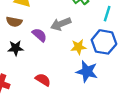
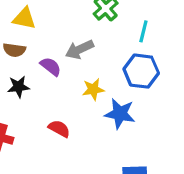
yellow star: (78, 47) -> (93, 89), moved

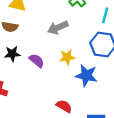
purple semicircle: (51, 66) -> (37, 61), moved
red semicircle: (59, 129) -> (64, 106), moved

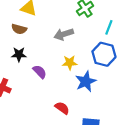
purple semicircle: (37, 61) -> (40, 72), moved
blue star: (86, 75) -> (86, 81), turned 30

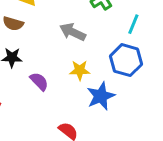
gray arrow: (64, 34) -> (73, 32), turned 42

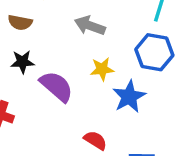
purple semicircle: (39, 81) -> (57, 86), size x1.5

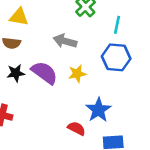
purple semicircle: (57, 86) -> (44, 73), moved
blue star: (129, 97) -> (98, 110), moved

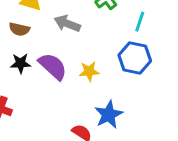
gray arrow: (65, 41) -> (67, 23), moved

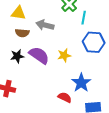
cyan line: (140, 22) -> (84, 18), moved
brown semicircle: (19, 29) -> (22, 33), moved

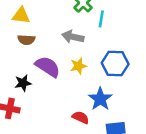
gray arrow: (45, 25) -> (73, 37), moved
blue hexagon: (94, 42) -> (115, 64), moved
black star: (17, 56) -> (23, 83), moved

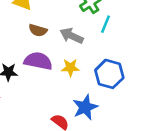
brown semicircle: (26, 40) -> (38, 30), moved
purple semicircle: (48, 67) -> (38, 61), turned -35

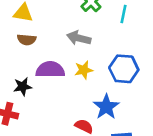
cyan line: (105, 24) -> (124, 14), moved
brown semicircle: (38, 30) -> (27, 40), moved

